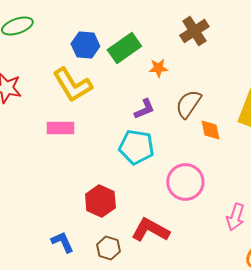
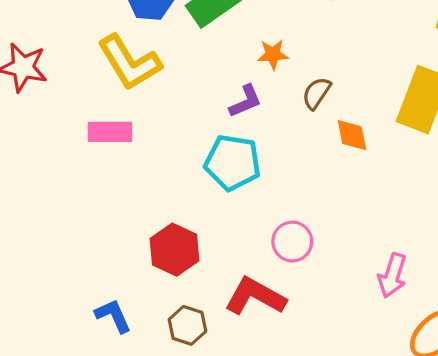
orange star: (158, 68) -> (273, 54), moved
brown semicircle: (188, 104) -> (316, 93), size x0.7
pink circle: (185, 182) -> (292, 242), moved, size x0.7

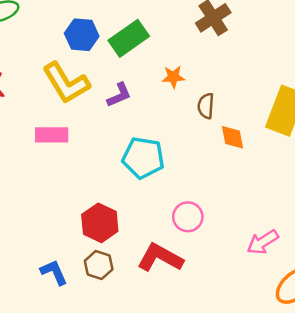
brown semicircle: (316, 93) -> (206, 106), turned -30
purple L-shape: (246, 101) -> (119, 95), moved
pink arrow: (392, 275) -> (263, 242), turned 40
brown hexagon: (187, 325) -> (99, 265), moved

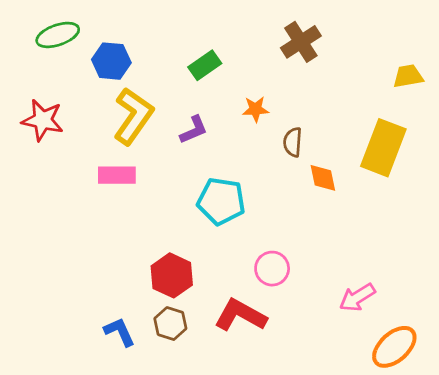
blue hexagon: (82, 35) -> (111, 61), moved
green rectangle: (129, 38) -> (205, 65), size x0.7
yellow L-shape: (66, 83) -> (133, 116), turned -114

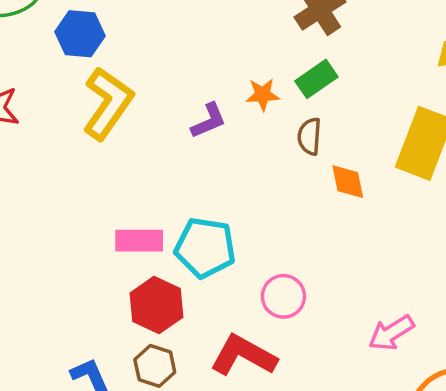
green rectangle: (205, 65) -> (316, 79), moved
purple L-shape: (194, 130) -> (209, 121), moved
pink rectangle: (117, 175) -> (139, 241), moved
cyan pentagon: (221, 201) -> (205, 248), moved

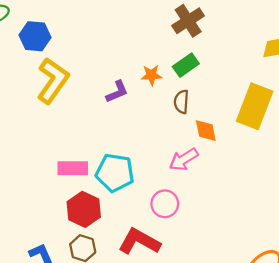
pink arrow: (391, 333) -> (184, 159), moved

